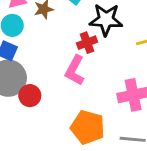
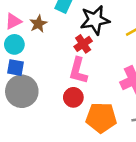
red circle: (30, 96) -> (73, 97), moved

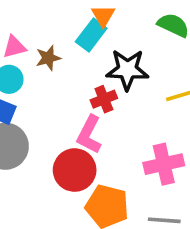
red circle: (73, 97) -> (75, 170), size x1.5

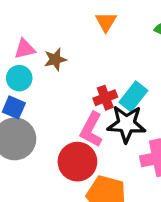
cyan rectangle: (91, 35) -> (133, 96), moved
black star: (127, 70) -> (126, 124), moved

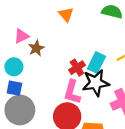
pink triangle: (25, 49) -> (21, 36), moved

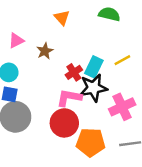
brown star: (36, 48) -> (45, 51), moved
pink L-shape: (72, 92) -> (69, 98), turned 85

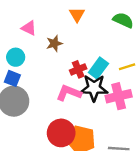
pink triangle: (16, 41) -> (29, 28), turned 42
pink cross: (122, 107) -> (119, 96), moved
red circle: (64, 123) -> (61, 133), moved

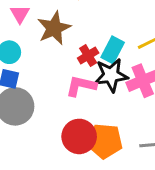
pink triangle: (29, 28) -> (20, 14), turned 42
brown star: (54, 43) -> (54, 28), size x1.6

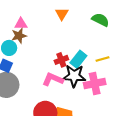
pink triangle: (20, 14) -> (21, 24), turned 48
brown star: (54, 28) -> (19, 36), moved, size x0.7

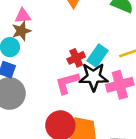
pink L-shape: (53, 79) -> (67, 83), turned -35

